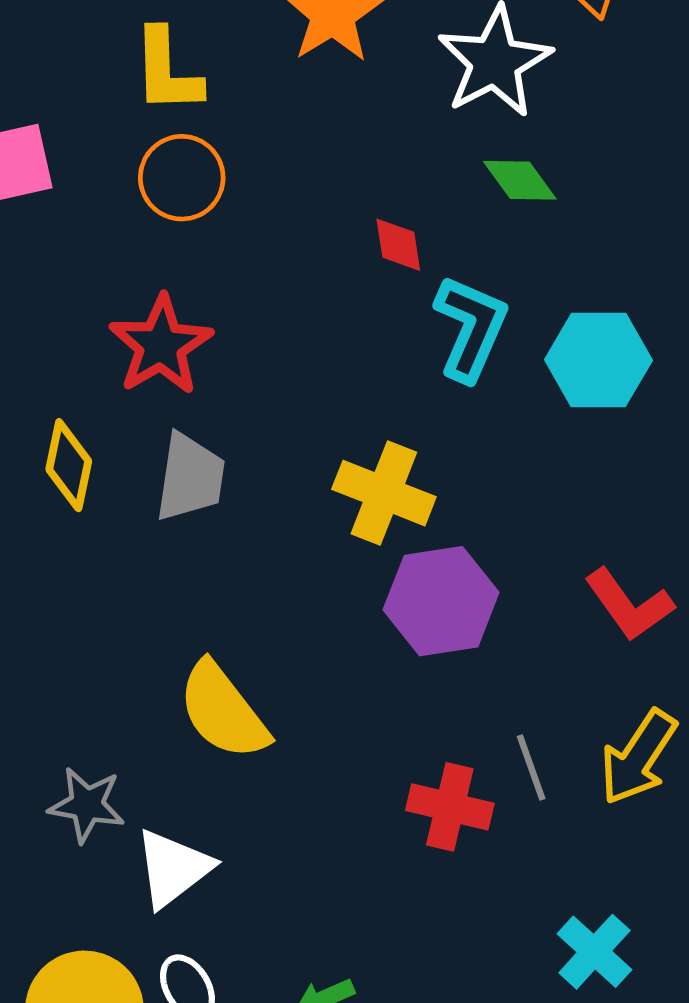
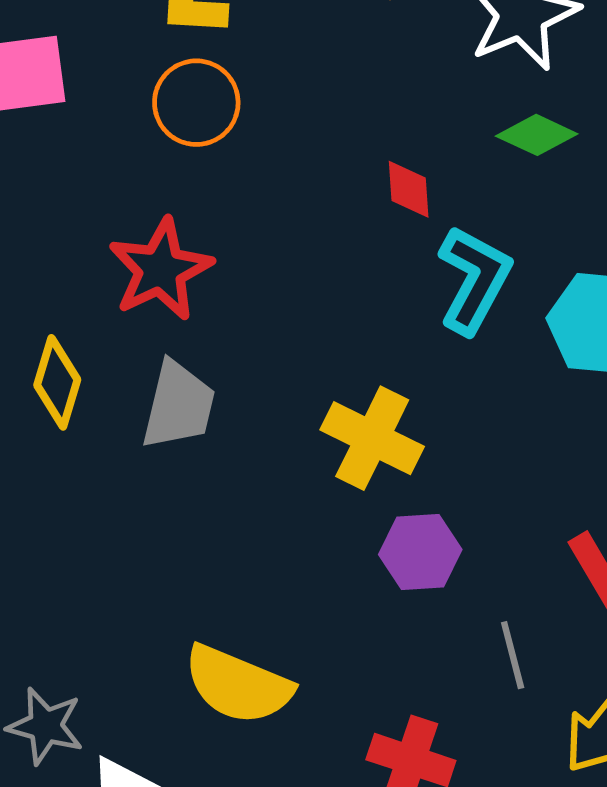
green diamond: (520, 180) -> (537, 135), turned -34
purple hexagon: (441, 601) -> (420, 552), size x0.7
yellow semicircle: (223, 711) -> (238, 685), moved, turned -35
gray line: (531, 767) -> (513, 655), moved

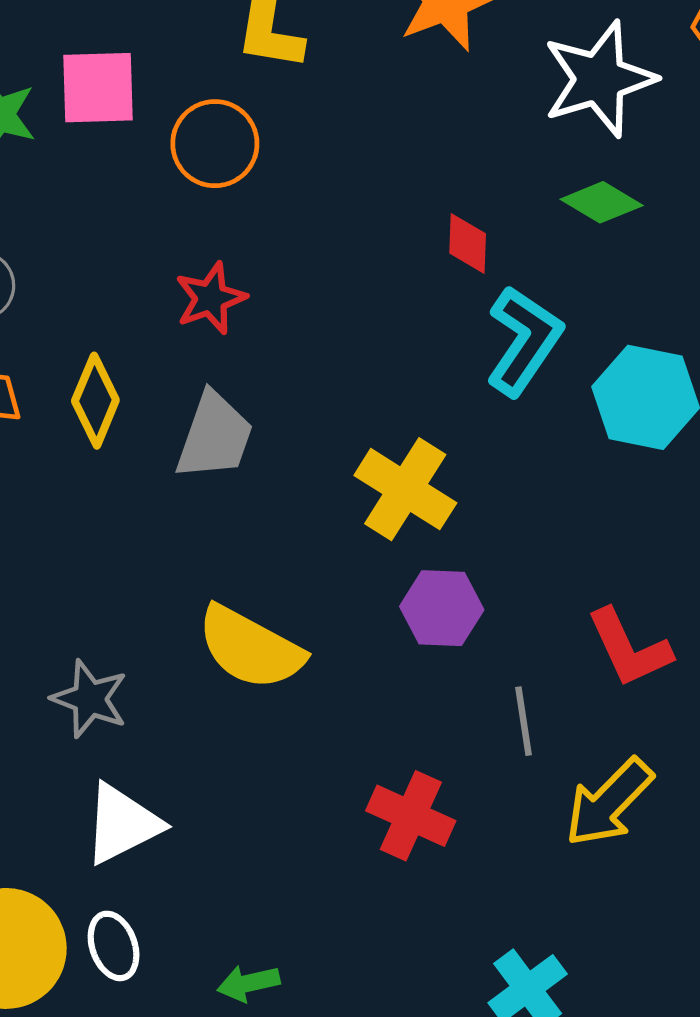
orange circle: (196, 103) -> (215, 144), moved
red star: (160, 270) -> (211, 298), size x0.7
yellow semicircle: (238, 685) -> (250, 648), moved
gray star: (45, 726) -> (90, 699), moved

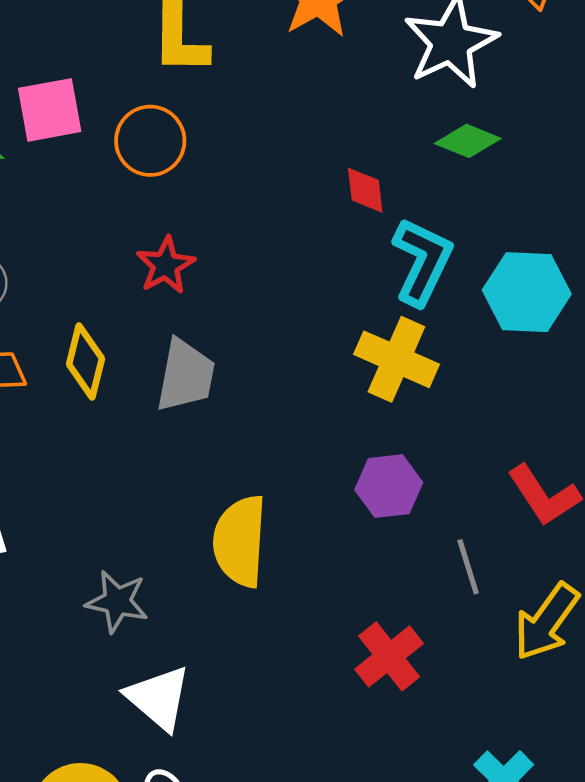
yellow cross: (405, 489) -> (396, 359), moved
yellow semicircle: (250, 648) -> (240, 541), turned 74
red cross: (411, 816) -> (389, 656), turned 36
white triangle: (122, 824) -> (158, 698), turned -44

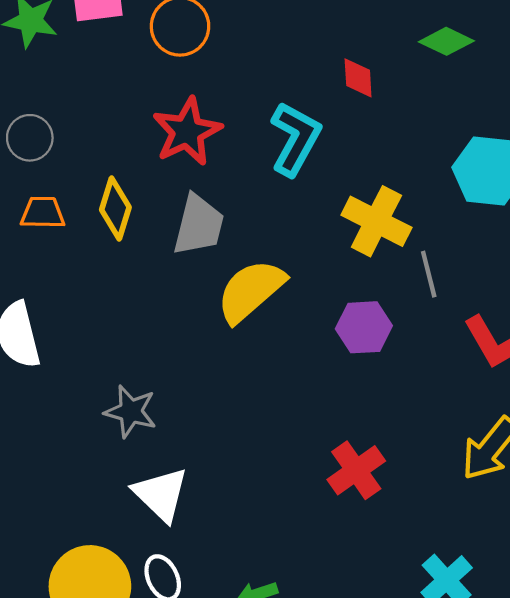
cyan L-shape: (422, 261) -> (295, 139), moved
red star: (166, 265) -> (187, 132), size x1.4
yellow semicircle: (240, 541) -> (251, 291), moved, turned 42
gray line: (468, 567) -> (429, 274), moved

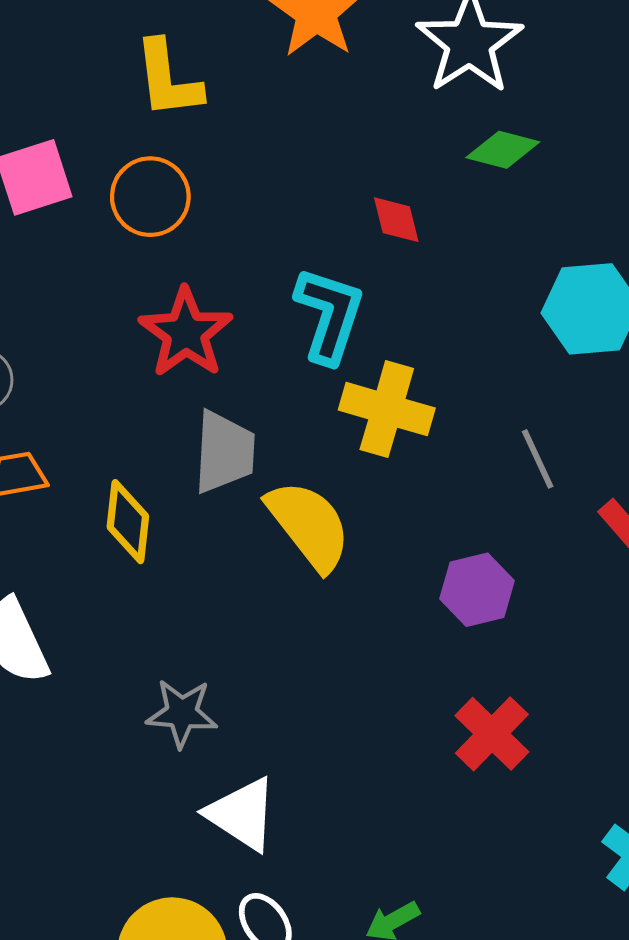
yellow diamond: (115, 208) -> (128, 522), moved
yellow cross: (376, 221) -> (387, 409), moved
yellow semicircle: (251, 291) -> (309, 525), turned 104
purple hexagon: (364, 327) -> (477, 590), moved

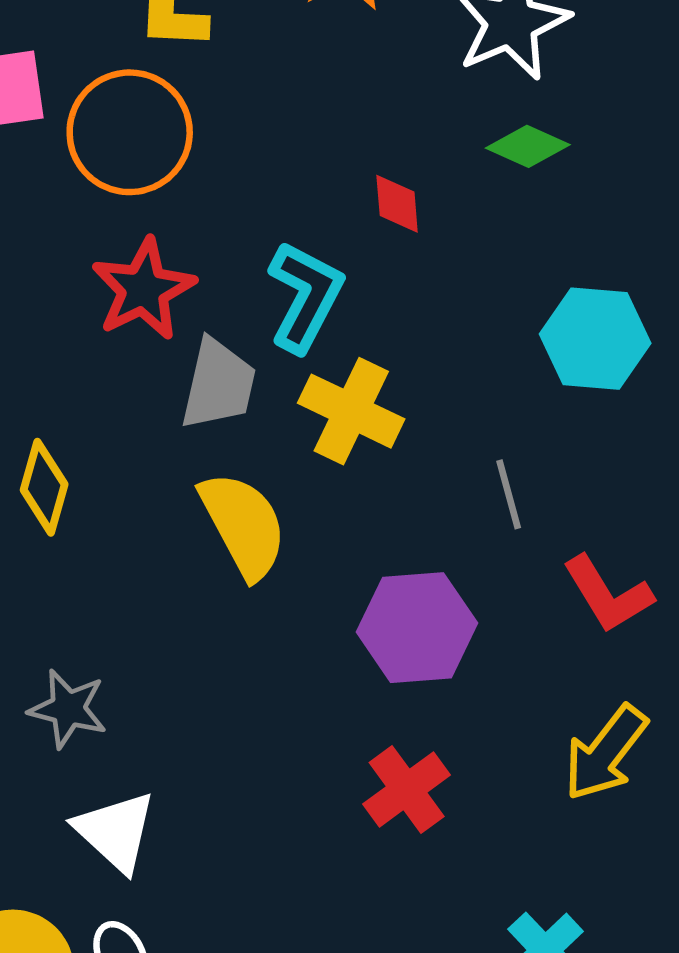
orange circle: (150, 197) -> (130, 132), size x1.4
gray trapezoid: (224, 452) -> (218, 384), moved
purple hexagon: (477, 590) -> (417, 628), size x1.4

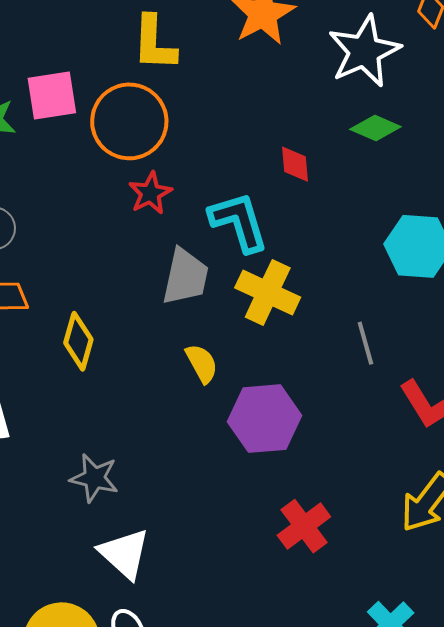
red star: (143, 289) -> (150, 193), moved, size x0.7
cyan L-shape: (305, 296) -> (239, 222), turned -44
yellow semicircle: (243, 525) -> (202, 363), size x0.6
purple hexagon: (417, 628) -> (264, 419), moved

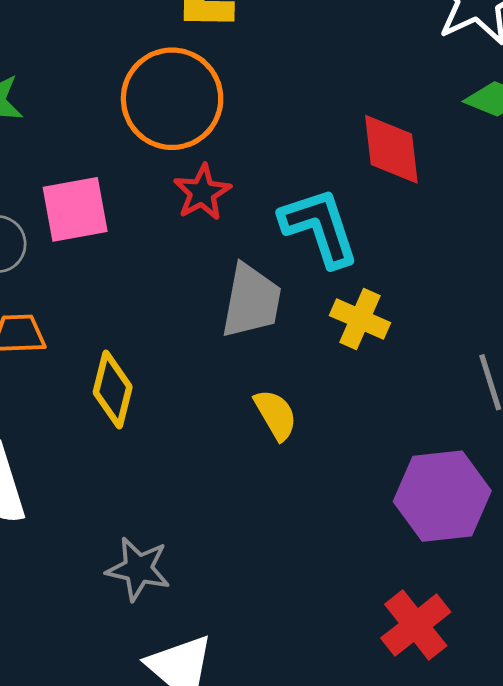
pink square: (52, 96) -> (75, 209), moved
red diamond: (295, 164) -> (391, 149), size x1.5
yellow cross: (268, 293) -> (360, 319), size x0.7
purple hexagon: (264, 419) -> (442, 496), moved

